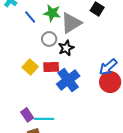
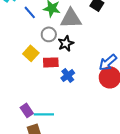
gray triangle: (71, 23) -> (71, 18), turned 30
yellow square: (30, 67) -> (31, 53), moved
blue cross: (68, 80) -> (68, 75), size x0.6

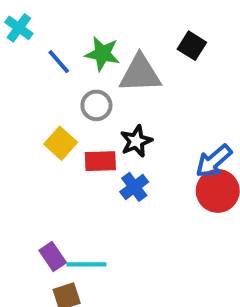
black star: (66, 43) -> (136, 141), moved

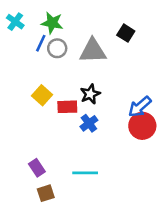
green star: (102, 54) -> (52, 23), moved
blue line: (59, 62) -> (41, 43), turned 66
gray circle: (96, 105) -> (57, 48), moved
cyan line: (86, 264) -> (85, 173), moved

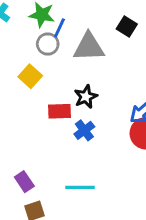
blue line: (41, 43) -> (59, 28), moved
yellow square: (42, 95) -> (30, 76), moved

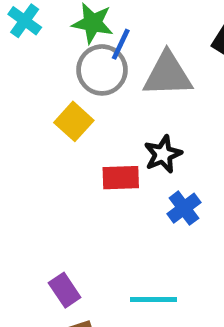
gray circle: (48, 44) -> (102, 70), size x1.4
blue cross: (84, 130) -> (184, 208), moved

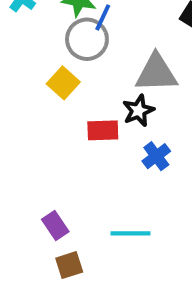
gray triangle: (168, 75) -> (156, 73), moved

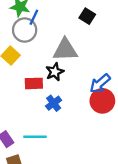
blue cross: (156, 156) -> (54, 103), moved
cyan line: (131, 233) -> (35, 137), moved

